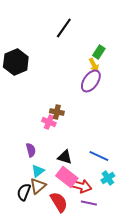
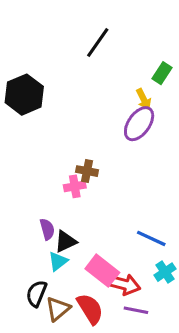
green rectangle: (99, 52) -> (162, 73), moved
pink cross: (49, 122) -> (75, 186), turned -32
black triangle: (65, 157) -> (66, 241), moved, turned -42
brown triangle: (38, 186) -> (58, 309), moved

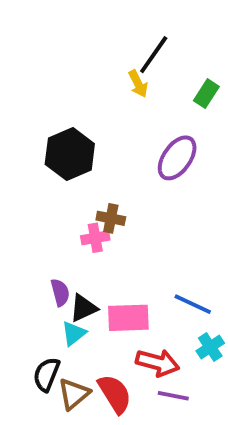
black line: (98, 43) -> (154, 55), moved
black hexagon: (24, 95) -> (70, 154), moved
yellow arrow: (144, 99) -> (138, 84), moved
pink rectangle: (102, 271) -> (128, 318), moved, turned -40

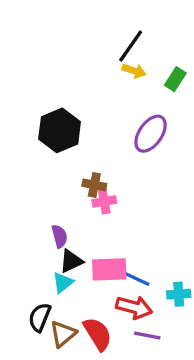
yellow arrow: (138, 84) -> (134, 71), moved, turned -45
pink cross: (95, 238) -> (104, 202), moved
purple semicircle: (60, 292) -> (60, 236), moved
blue line: (193, 304) -> (134, 278), moved
cyan cross: (210, 347) -> (179, 294), turned 30

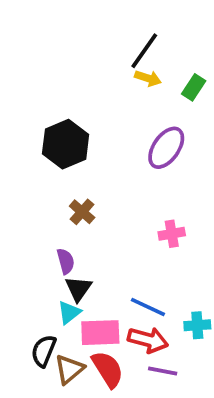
brown cross: (94, 185) -> (82, 212), moved, turned 30
pink cross: (104, 202) -> (172, 234), moved
black triangle: (71, 261) -> (78, 289), turned -30
pink rectangle: (109, 269) -> (100, 333), moved

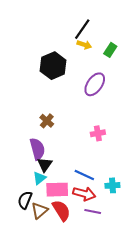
black hexagon: (66, 144) -> (53, 66), moved
purple semicircle: (66, 261) -> (37, 149), size x1.5

